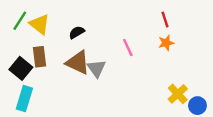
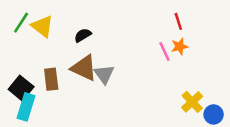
pink line: (128, 47) -> (164, 52), moved
brown rectangle: (39, 57) -> (51, 79), moved
black square: (21, 68) -> (21, 88), moved

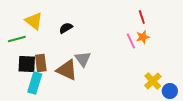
green line: (21, 23) -> (17, 39), moved, turned 42
brown triangle: (84, 68) -> (67, 70), moved
black square: (21, 88) -> (27, 64), moved, turned -36
cyan rectangle: (26, 107) -> (35, 83), moved

